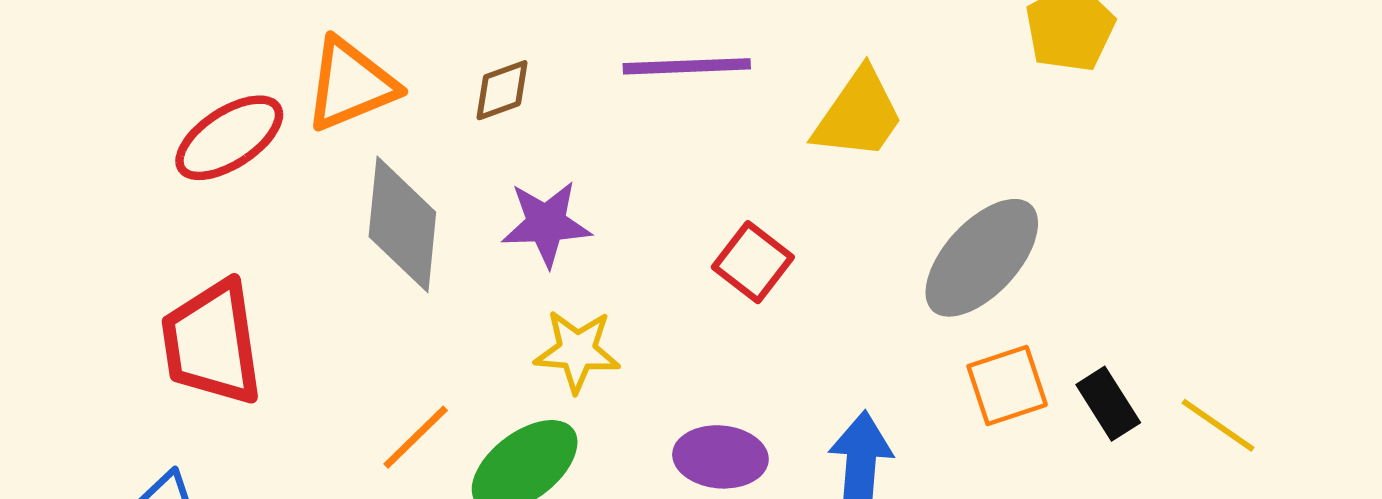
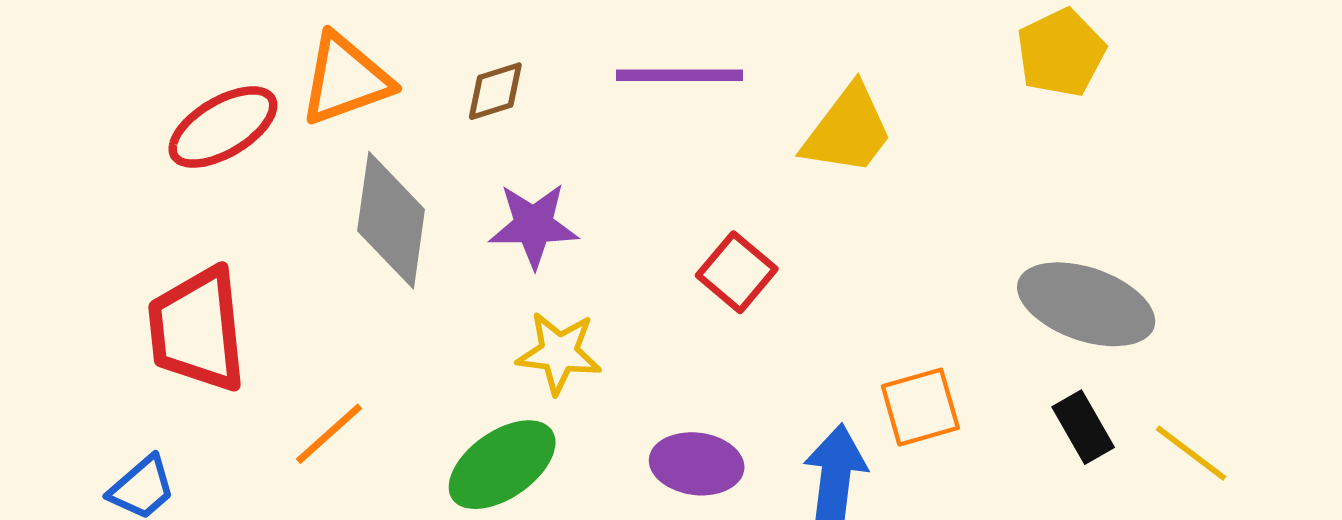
gray ellipse: (982, 258) -> (1086, 304), moved, turned 64
orange square: (1007, 386) -> (920, 407), moved
orange line: (416, 437) -> (329, 434), moved

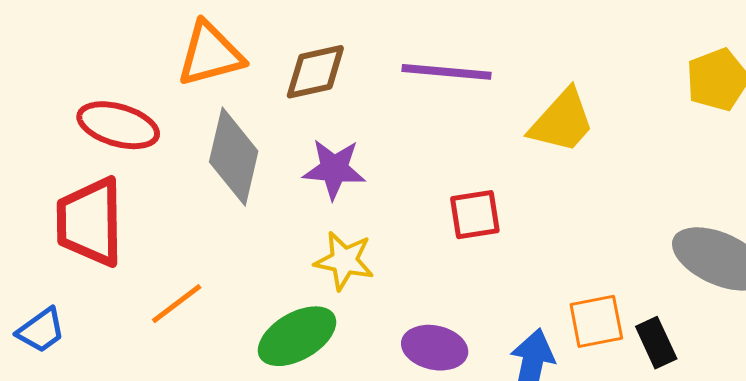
brown diamond: (495, 91) -> (315, 72), size x1.4
red ellipse: (223, 127) -> (118, 125), moved, turned 42
red square: (737, 272) -> (475, 215), turned 36
black rectangle: (1083, 427) -> (656, 343), moved

